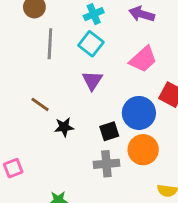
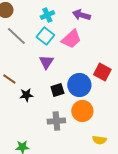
gray line: (50, 44) -> (16, 36), turned -50
pink trapezoid: (143, 59) -> (71, 39), moved
black square: (109, 131) -> (57, 90), moved

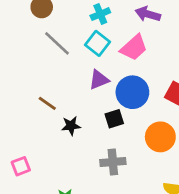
purple triangle: (46, 62) -> (99, 80), turned 35
blue circle: (79, 85) -> (132, 92), moved
orange circle: (82, 111) -> (160, 137), moved

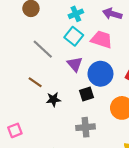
gray line: (57, 43) -> (43, 49), moved
pink trapezoid: (134, 48) -> (102, 39), turned -120
purple triangle: (99, 80) -> (75, 64), turned -49

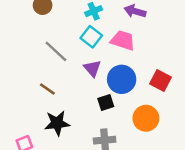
black star: (53, 99) -> (57, 123), moved, size x1.5

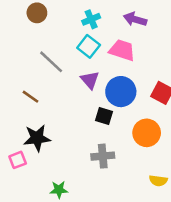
brown line: (47, 89) -> (30, 97), moved
black square: (106, 102) -> (104, 116), turned 35
black star: (57, 123) -> (37, 138), moved

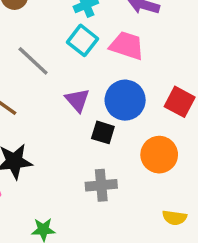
purple triangle: (90, 80) -> (77, 100), moved

